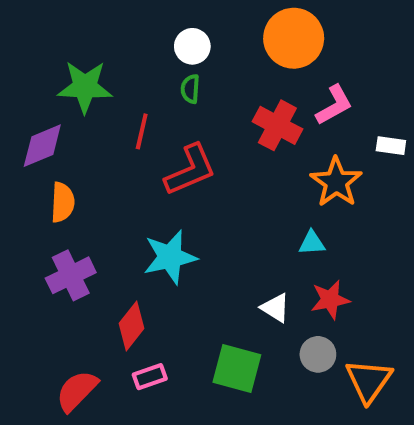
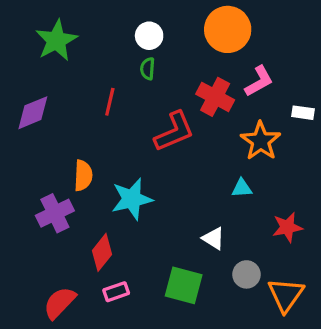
green star: (85, 87) -> (56, 40), moved, turned -30
red L-shape: (190, 170) -> (174, 132), moved
orange semicircle: (63, 202) -> (83, 175), moved
red star: (330, 300) -> (287, 227), moved

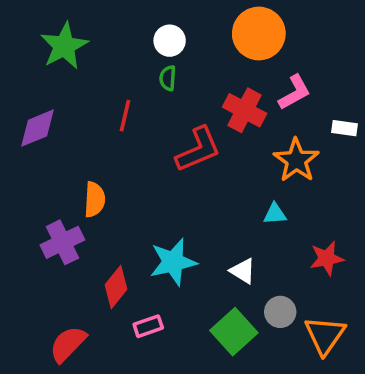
cyan star: (132, 199) -> (173, 262), moved
green square: (184, 285) -> (234, 332), moved, turned 33
pink rectangle: (116, 292) -> (148, 326), moved

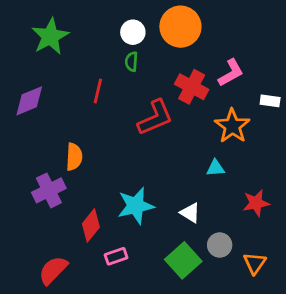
orange circle: (259, 33) -> (180, 27), moved
orange triangle: (325, 335) -> (255, 263), size x0.7

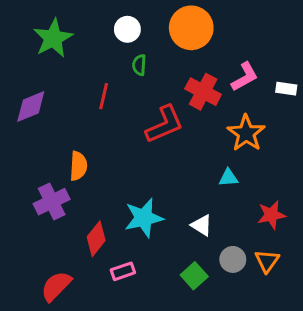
white circle: (133, 32) -> (127, 29), moved
white rectangle: (270, 101) -> (286, 89), moved
green square: (183, 260) -> (194, 276), size x0.7
orange triangle: (255, 263) -> (267, 261), moved

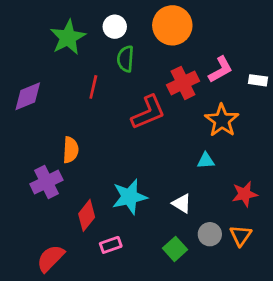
green star: (53, 38) -> (68, 37), moved
green semicircle: (139, 65) -> (125, 59), size x1.4
red cross: (203, 92) -> (183, 83), turned 36

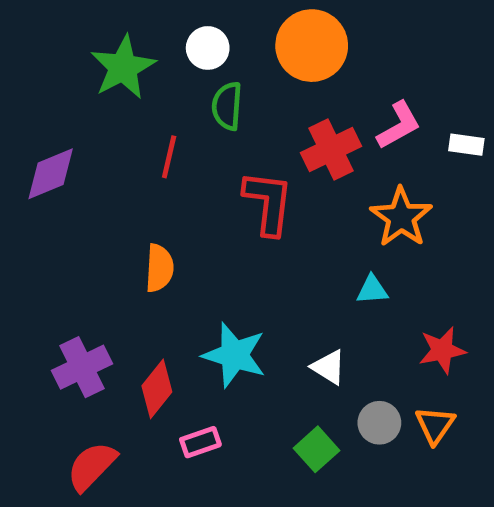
red L-shape: (148, 112) -> (268, 203), turned -60
orange semicircle: (71, 150) -> (159, 268), moved
purple cross: (46, 182) -> (82, 367), moved
cyan star: (129, 197) -> (234, 355), turned 30

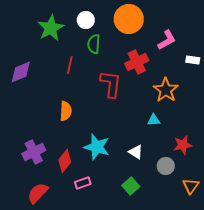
pink L-shape: (399, 125) -> (167, 40), moved
gray circle: (379, 423) -> (166, 166), moved
orange triangle: (435, 425) -> (191, 186), moved

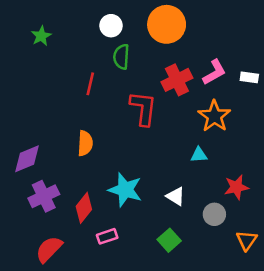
green star: (51, 28) -> (41, 36), moved, size x0.6
pink L-shape: (167, 40) -> (214, 72), moved
purple diamond: (21, 72) -> (27, 159), moved

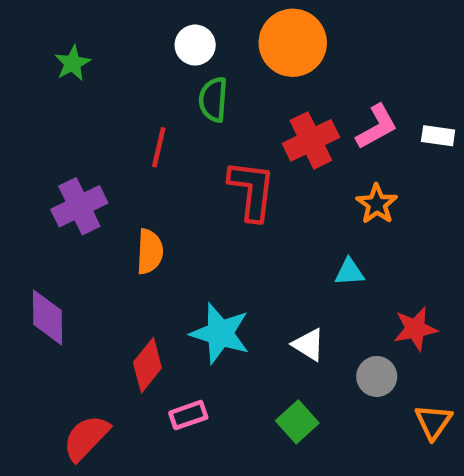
orange star: (214, 116) -> (377, 204), size x0.7
purple diamond: (27, 159) -> (48, 317), moved, turned -68
purple cross: (44, 196) -> (79, 206), moved

